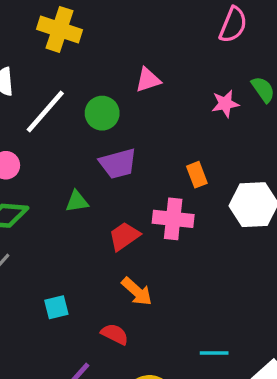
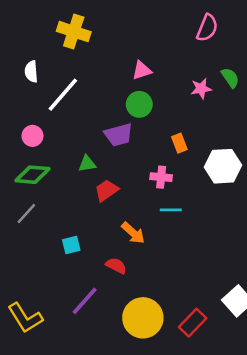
green circle: (102, 113) -> (139, 104), moved
pink cross: (173, 219) -> (161, 177), size x0.7
red trapezoid: (124, 236) -> (106, 190), moved
cyan line: (214, 353) -> (171, 210), moved

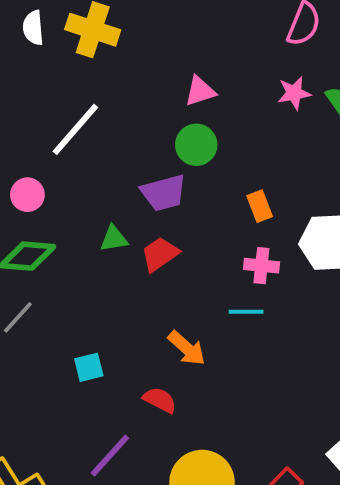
white semicircle: (31, 72) -> (33, 28), moved
pink star: (201, 89) -> (294, 93), moved
pink cross: (161, 177) -> (261, 266), moved
red trapezoid: (106, 190) -> (160, 254), moved

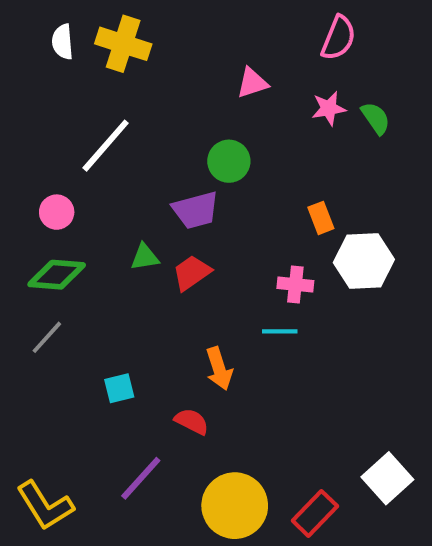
pink triangle: (200, 91) -> (252, 83), moved
orange rectangle: (260, 206) -> (321, 218), moved
orange arrow: (187, 348) -> (219, 369), turned 30

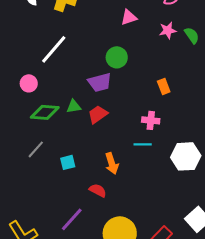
white hexagon: (364, 261) -> (186, 156), moved
green diamond: (57, 275) -> (45, 112), moved
gray line: (47, 337) -> (36, 149), moved
cyan square: (119, 388) -> (68, 162), moved

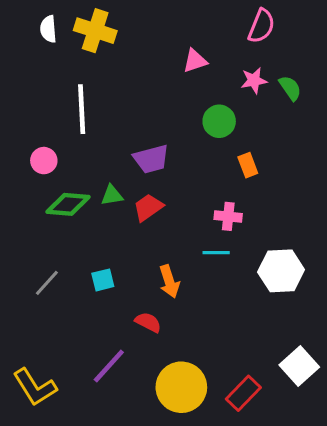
white line: (54, 49) -> (82, 109), turned -44
green circle: (117, 57) -> (219, 121), moved
gray line: (36, 149) -> (47, 283), moved

